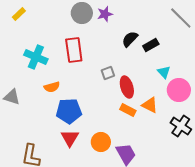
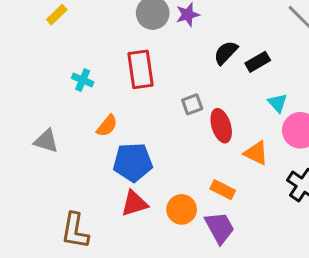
cyan cross: (36, 57) -> (83, 80), size x0.6
orange semicircle: (52, 87) -> (107, 126), turned -35
orange rectangle: (128, 110) -> (223, 190), moved
red triangle: (70, 138) -> (134, 203), turned 42

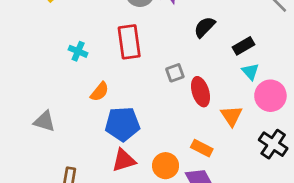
black rectangle: (258, 62) -> (244, 46), moved
gray triangle: (46, 141) -> (44, 121), moved
orange triangle: (256, 153) -> (231, 116), turned 30

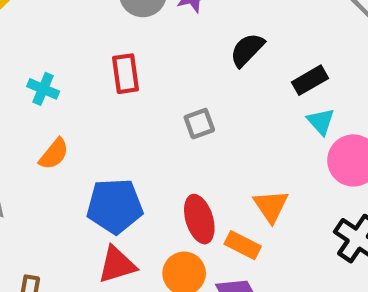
red rectangle: (129, 42) -> (126, 74), size x0.7
orange semicircle: (100, 92) -> (54, 154), moved
red ellipse: (201, 92) -> (199, 219), moved
orange triangle: (231, 116) -> (271, 206), moved

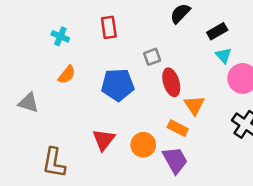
blue pentagon: (115, 206) -> (118, 85), moved
red ellipse: (199, 219) -> (171, 82), moved
red triangle: (117, 265) -> (104, 140), turned -35

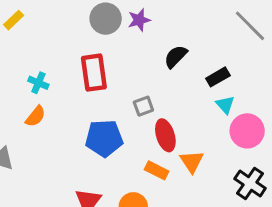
red rectangle: (109, 27) -> (94, 73), size x1.4
orange semicircle: (67, 75) -> (35, 116), moved
orange rectangle: (178, 128) -> (157, 170), moved

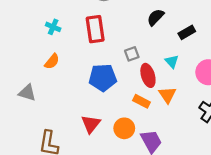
cyan cross: (38, 83) -> (53, 27), moved
cyan triangle: (225, 105) -> (172, 61), moved

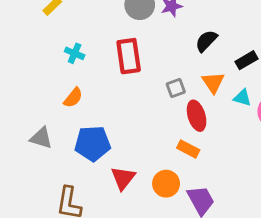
cyan triangle: (172, 61) -> (242, 98), moved, turned -32
blue pentagon: (103, 78) -> (93, 143), moved
orange triangle: (167, 95) -> (213, 82), moved

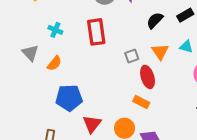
black rectangle: (246, 60) -> (185, 15), moved
cyan triangle: (242, 98) -> (186, 47), moved
gray triangle: (41, 138) -> (30, 53), moved, turned 30

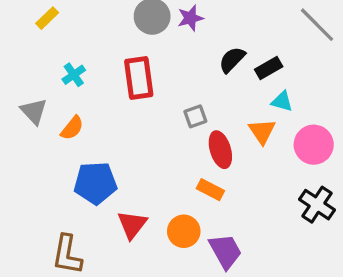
black rectangle: (185, 15) -> (269, 68), moved
cyan cross: (55, 30) -> (74, 75), turned 32
orange triangle: (160, 52) -> (262, 131), moved

